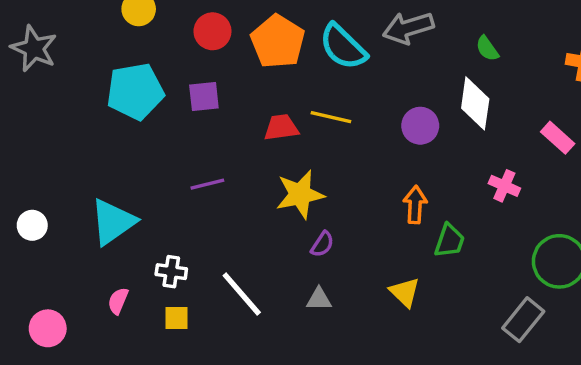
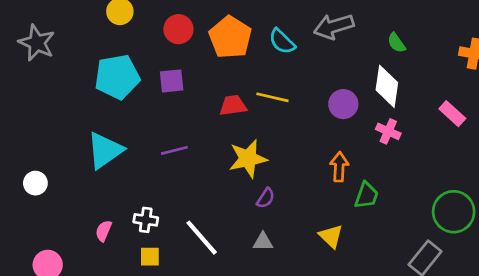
cyan semicircle: (343, 47) -> (282, 41), size x0.7
pink cross: (504, 186) -> (388, 131), moved
cyan triangle: (113, 222) -> (105, 150), moved
pink semicircle: (118, 301) -> (104, 231), moved

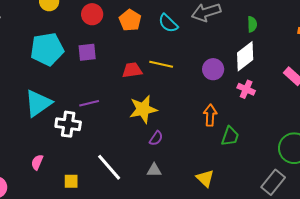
orange pentagon: (230, 37) -> (130, 20), size x0.7
green semicircle: (396, 43) -> (252, 24), turned -147
white diamond: (387, 86) -> (245, 56), turned 44
white cross: (146, 220) -> (68, 124), moved, size x1.4
yellow triangle: (331, 236) -> (205, 178), moved

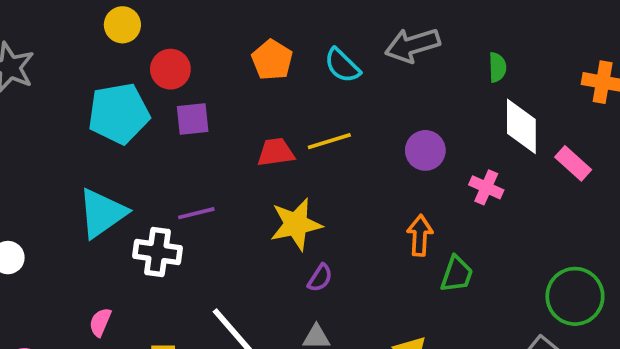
red circle: (92, 14) -> (170, 69), moved
white diamond: (245, 56) -> (521, 126), moved, turned -52
yellow line: (161, 64) -> (329, 141), turned -30

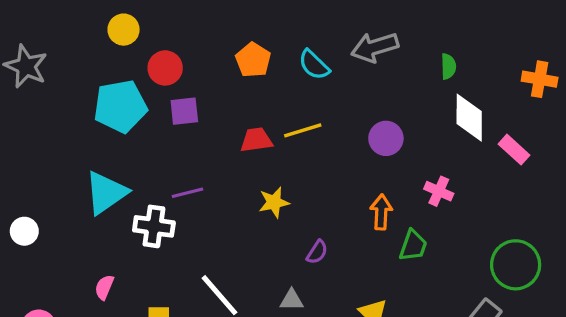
pink cross: (486, 187) -> (439, 191), moved
yellow star: (296, 224) -> (274, 202), size x0.7
purple semicircle: (320, 278) -> (317, 252), moved

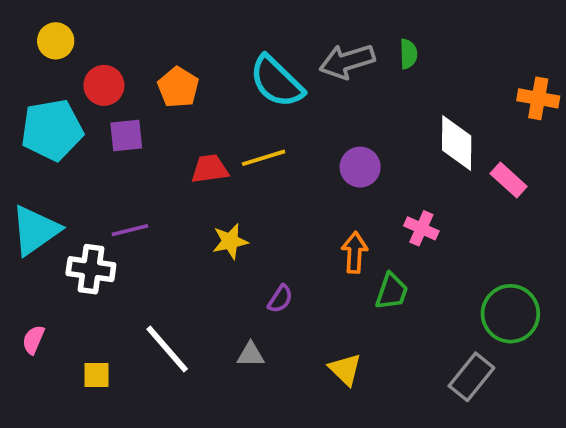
orange pentagon: (253, 60) -> (178, 87), moved
cyan semicircle: (314, 65) -> (277, 82), size x1.5
green semicircle: (448, 66) -> (408, 54), moved

